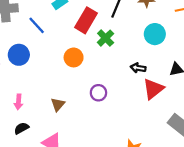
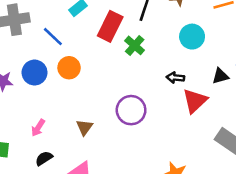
orange circle: (74, 57) -> (69, 68), moved
purple circle: (98, 93) -> (131, 110), size x1.5
pink arrow: (18, 102) -> (38, 128), turned 32

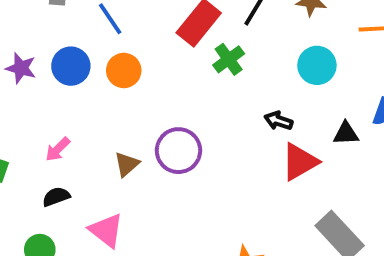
purple circle: (131, 110) -> (178, 151), moved

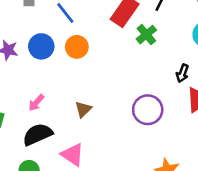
black arrow: (278, 121) -> (182, 73), turned -84
purple circle: (178, 151) -> (148, 110), moved
black semicircle: (56, 197) -> (38, 134), size x1.6

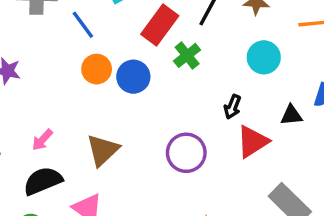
blue circle: (41, 46) -> (133, 77), moved
brown triangle: (83, 109) -> (103, 150), size x1.5

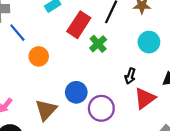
blue line: (83, 25) -> (17, 33), moved
blue circle: (133, 77) -> (76, 92), moved

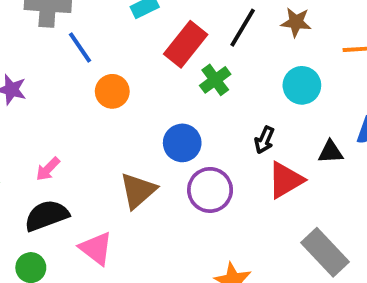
blue circle: (76, 92) -> (182, 143), moved
brown triangle: (46, 110) -> (138, 191), moved

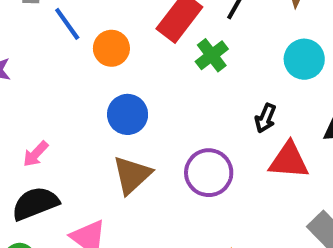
orange circle: (112, 91) -> (111, 48), moved
blue circle: (182, 143) -> (128, 114), moved
red triangle: (285, 180) -> (289, 160), turned 36

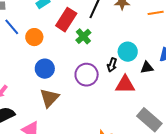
cyan circle: (304, 59) -> (128, 52), moved
purple circle: (209, 173) -> (87, 75), moved

